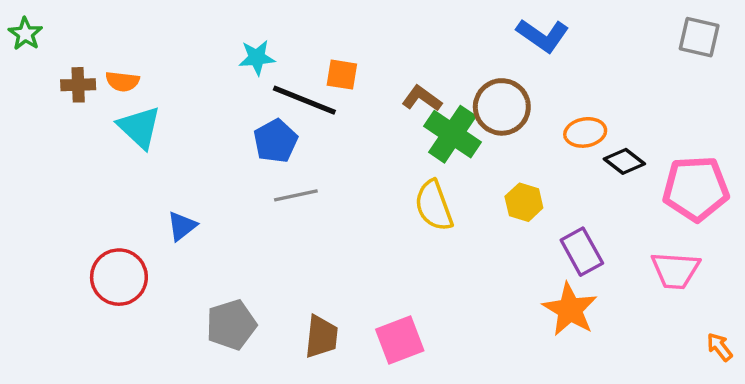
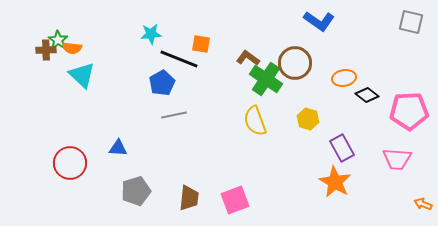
green star: (25, 34) -> (58, 40), moved
blue triangle: (182, 226) -> (118, 148), moved, turned 42
orange arrow: (720, 347) -> (423, 204), turned -30

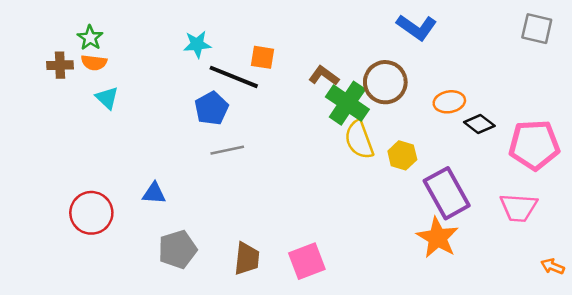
green star: (58, 40) -> (90, 38), moved
cyan triangle: (82, 75) -> (107, 98), size x0.7
yellow semicircle: (255, 121) -> (359, 140), moved
purple rectangle: (342, 148) -> (447, 193), size x1.4

